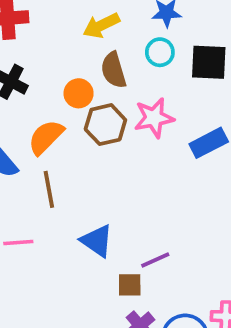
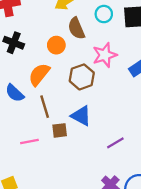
brown hexagon: (105, 125) -> (82, 77), moved
blue triangle: (97, 241) -> (81, 116), moved
brown square: (130, 285) -> (60, 130), moved

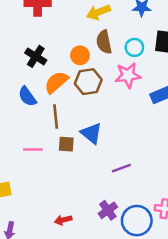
cyan circle: (104, 14) -> (134, 47), moved
black cross: (14, 43) -> (36, 56), moved
brown hexagon: (82, 77) -> (88, 82), moved

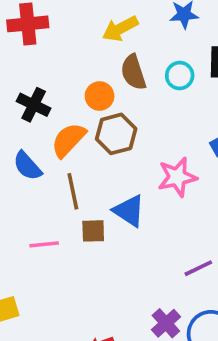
pink star: (128, 75) -> (177, 177), moved
purple line: (121, 168) -> (198, 268), moved

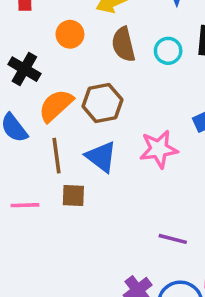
orange circle: (100, 96) -> (70, 34), moved
blue triangle: (129, 211) -> (101, 157), moved
purple line: (198, 268) -> (173, 239), turned 36

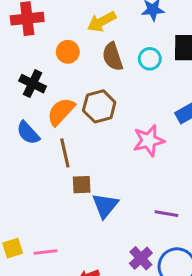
blue triangle: (101, 157) -> (105, 205), moved, turned 36
pink line: (25, 205) -> (46, 252), moved

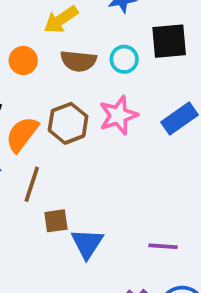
brown semicircle: (113, 57) -> (78, 61), turned -60
pink star: (149, 141) -> (118, 115), moved
brown line: (65, 153) -> (32, 184), turned 36

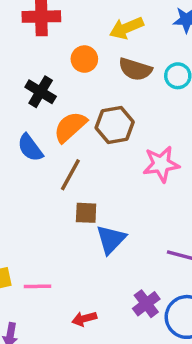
pink star: (118, 115) -> (161, 164), moved

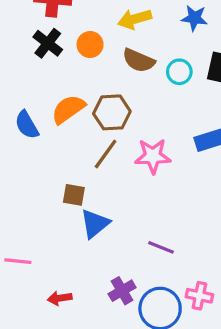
black cross: (41, 92) -> (48, 43), moved
brown line: (70, 175) -> (106, 154), moved

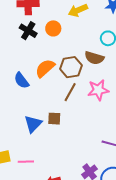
brown semicircle: (139, 60) -> (94, 58), moved
blue triangle: (95, 224) -> (33, 124), moved

